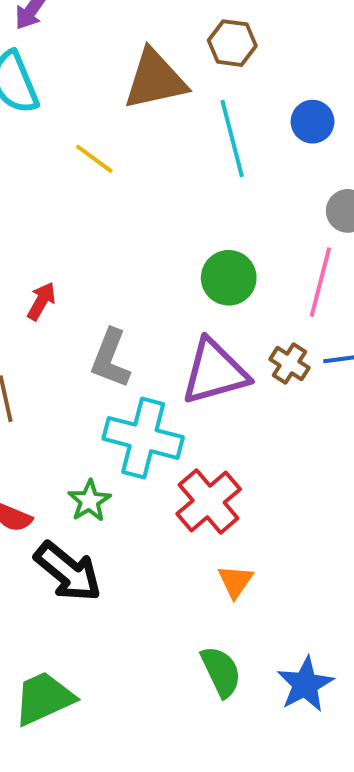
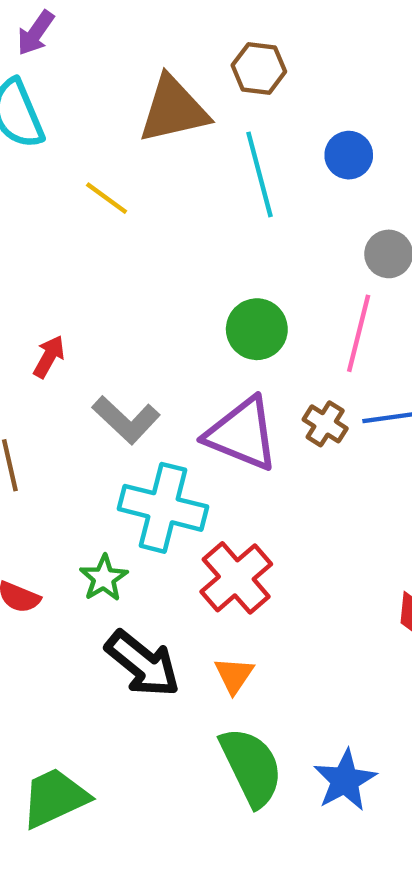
gray L-shape: (110, 359) -> (126, 420), turned -68
purple triangle: (215, 372) -> (242, 434), turned 38
black arrow: (68, 572) -> (143, 664), moved
orange triangle: (235, 581) -> (234, 675), moved
green semicircle: (221, 672) -> (251, 767), size x1.4

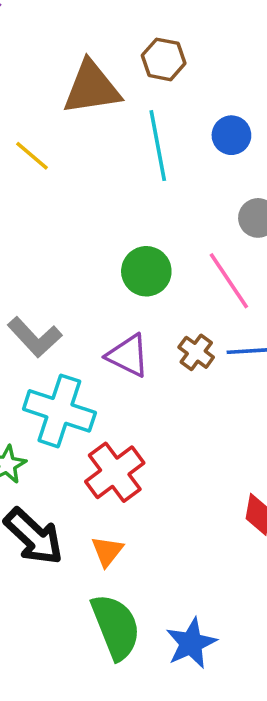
pink line: (359, 333) -> (229, 281), turned -52
purple triangle: (242, 434) -> (128, 356), size x0.7

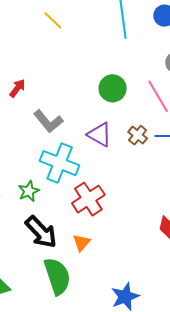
green semicircle: (116, 627) -> (57, 276), moved

